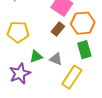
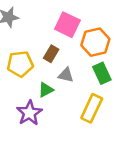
brown rectangle: (58, 29) -> (51, 54), moved
gray triangle: (56, 59) -> (66, 75), moved

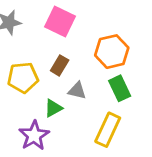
pink square: (67, 25) -> (60, 21), moved

